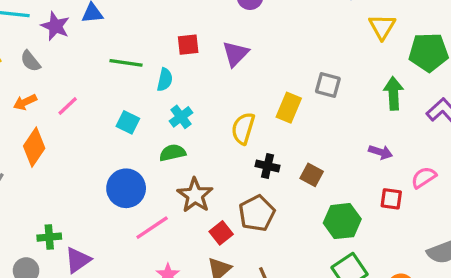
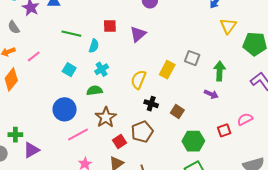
green arrow: (393, 93) -> (220, 71), moved
purple arrow: (380, 152) -> (211, 94), moved
red square: (391, 199) -> (224, 130), turned -32

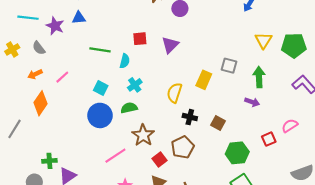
yellow triangle: (228, 26) -> (264, 40), moved
blue circle: (65, 109) -> (100, 115), moved

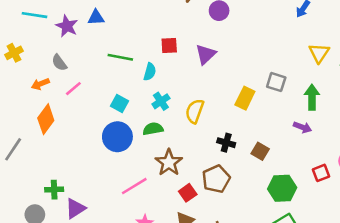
gray semicircle: (39, 48) -> (59, 63), moved
yellow semicircle: (174, 93) -> (195, 111), moved

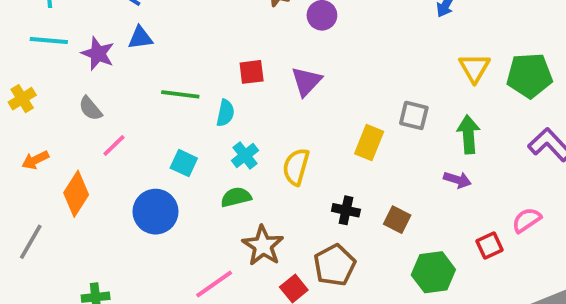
orange arrow: (40, 84) -> (35, 160), moved
blue circle: (117, 137) -> (156, 212), moved

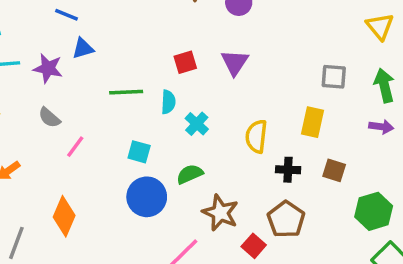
yellow rectangle: (369, 143) -> (312, 122), moved
cyan cross: (245, 156) -> (197, 124), moved
yellow semicircle: (296, 167) -> (256, 136), moved
orange diamond: (76, 194) -> (64, 216), moved
blue circle: (156, 212) -> (147, 197), moved

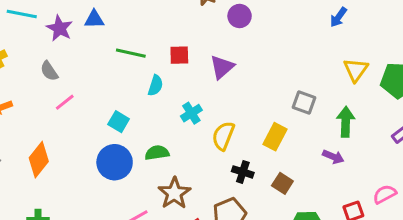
green line: (126, 92) -> (131, 53), moved
cyan cross: (197, 124) -> (191, 113), moved

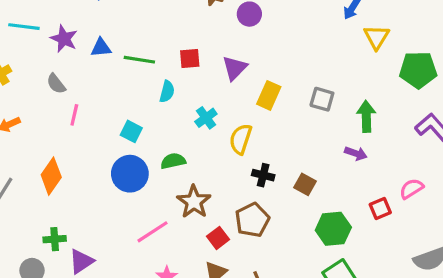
blue triangle: (94, 19) -> (101, 48), moved
yellow triangle: (356, 70) -> (377, 37), moved
pink line: (65, 102) -> (74, 115), turned -35
yellow rectangle: (275, 137) -> (269, 95), moved

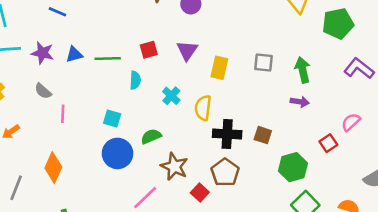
black cross: (263, 175) -> (227, 134), size x1.5

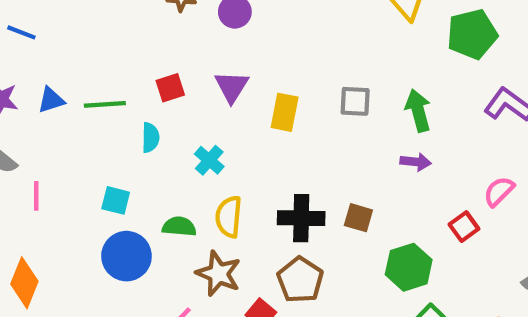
yellow semicircle: (203, 108) -> (229, 217), moved
green semicircle: (151, 136) -> (179, 227), turned 30

